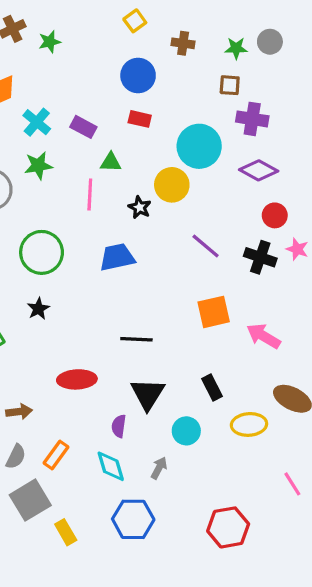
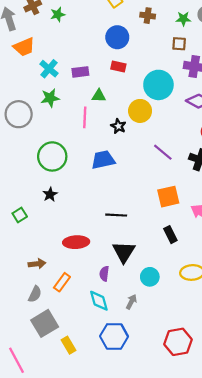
purple rectangle: (83, 127) -> (80, 72), turned -35
black rectangle: (212, 387) -> (170, 235), moved
orange rectangle: (56, 455) -> (62, 282), moved

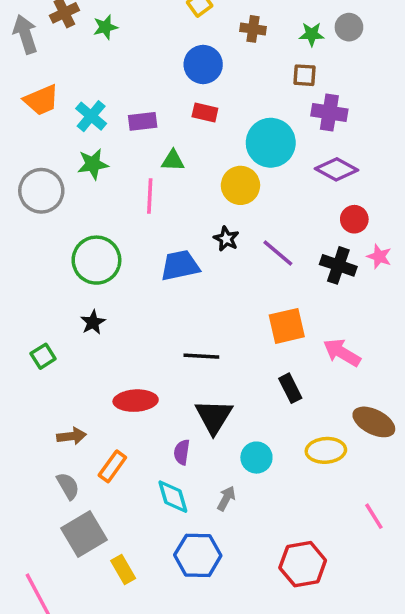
orange trapezoid: (24, 47) -> (41, 100), moved
black star: (118, 126) -> (226, 239), moved
gray semicircle: (35, 294) -> (68, 486), turned -56

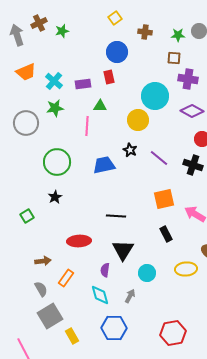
red rectangle: (205, 112) -> (109, 77), moved, turned 64

